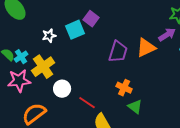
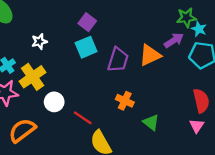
cyan square: (75, 30) -> (86, 47), moved
green triangle: (135, 107) -> (151, 122), moved

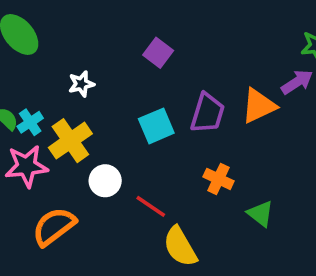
cyan square: (86, 47) -> (156, 126), moved

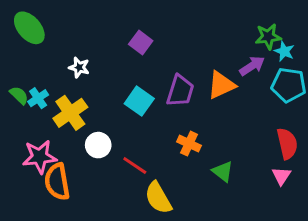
white star: (81, 84) -> (79, 67), turned 30
cyan square: (156, 126) -> (139, 101), turned -32
pink star: (27, 166) -> (40, 157), moved
orange semicircle: (54, 226) -> (57, 182), turned -63

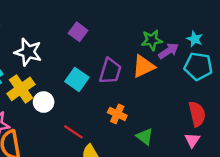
green star: (268, 37) -> (152, 40), moved
white star: (79, 67) -> (28, 52), size x1.6
white circle: (98, 145) -> (44, 102), moved

